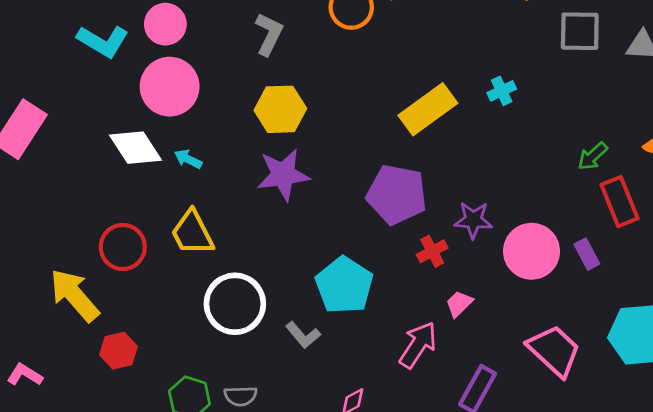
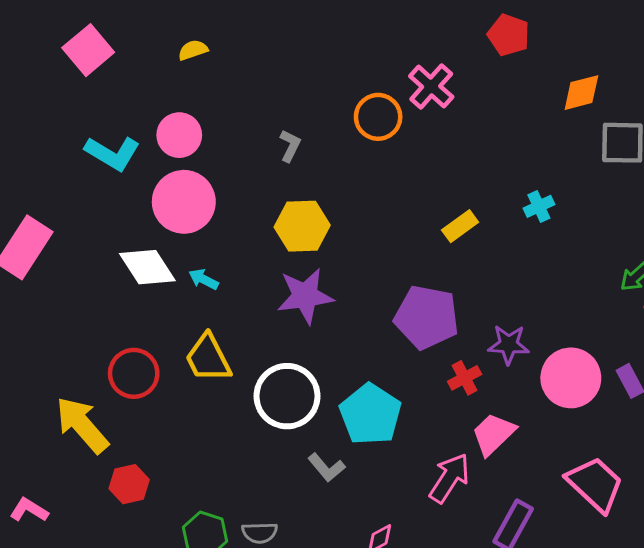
gray L-shape: (269, 34) -> (290, 146), size x0.7
yellow rectangle: (428, 109) -> (460, 226), size x0.6
white circle: (235, 304) -> (287, 396), moved
pink trapezoid: (459, 304) -> (493, 434), size x1.5

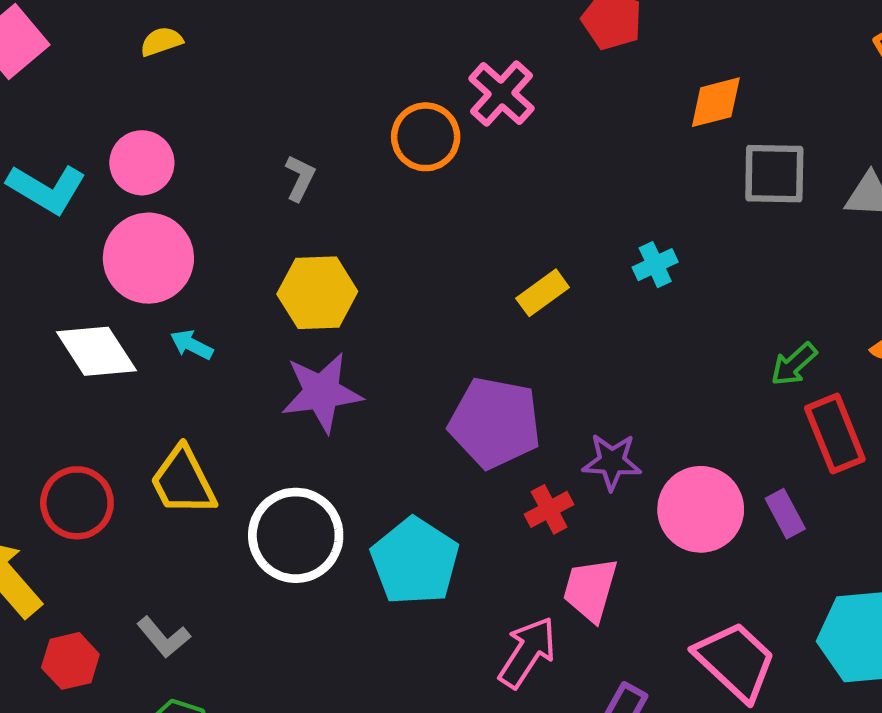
cyan arrow: (204, 279) -> (192, 345), moved
pink trapezoid: (493, 434) -> (590, 589), turned -30
gray L-shape: (326, 467) -> (164, 637), moved

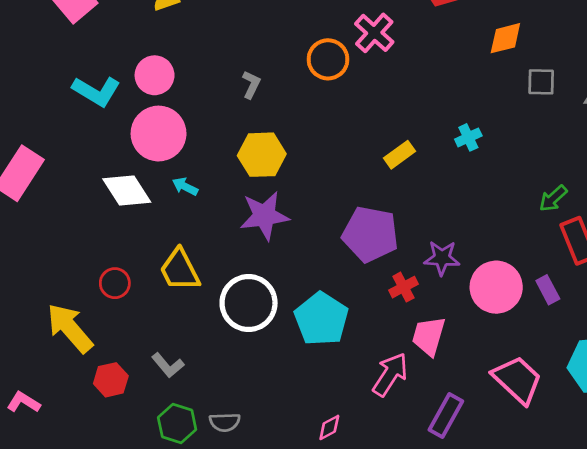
gray square: (774, 174) -> (541, 82), size x0.7
red circle: (77, 503) -> (115, 283), size x0.7

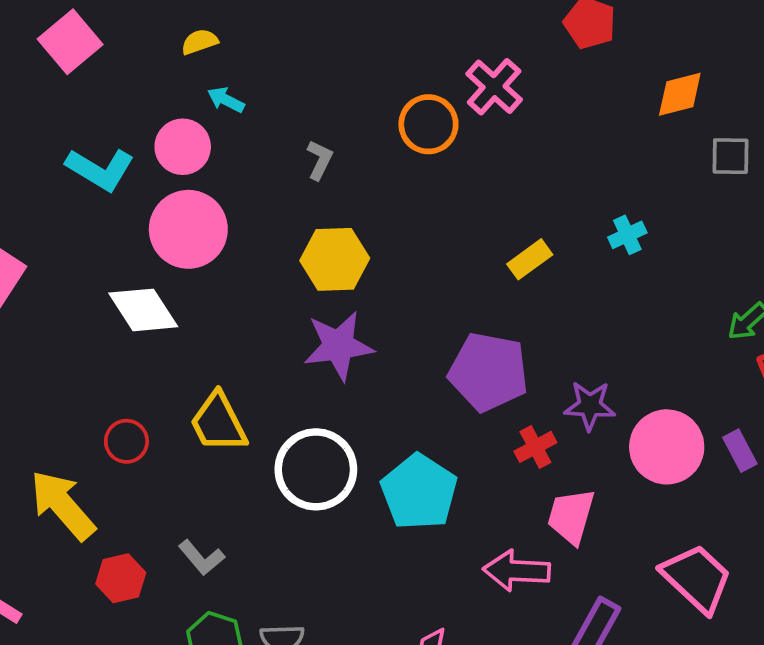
cyan arrow: (185, 186) -> (226, 100), moved
pink arrow: (390, 374) -> (517, 571), turned -120

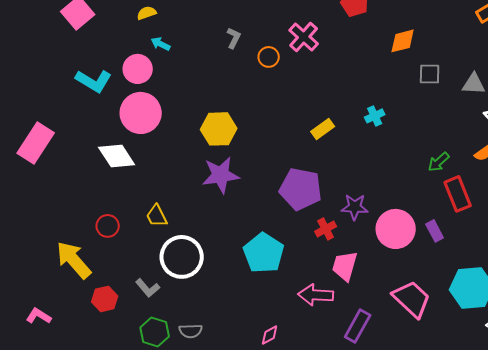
orange circle: (428, 124) -> (269, 57), size x0.7
gray L-shape: (320, 160) -> (234, 38), moved
yellow trapezoid: (218, 423) -> (157, 216), size x0.7
white circle: (316, 469) -> (182, 257), moved

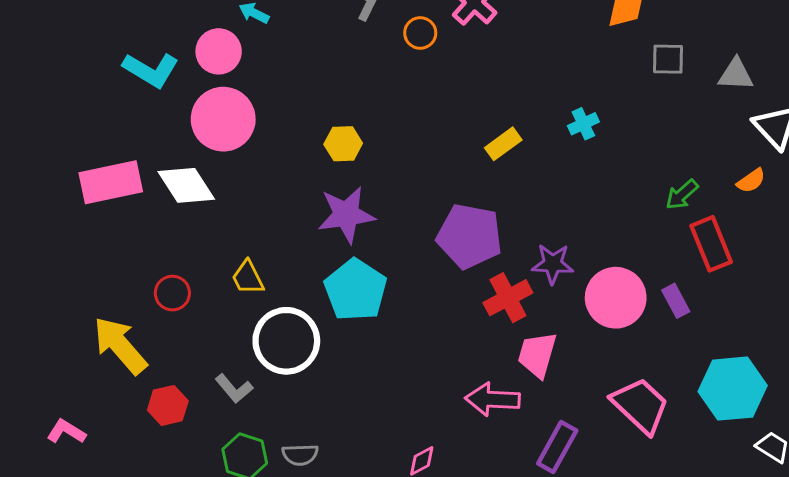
yellow hexagon: (219, 129) -> (343, 144), size x0.7
pink rectangle: (36, 143) -> (111, 182), moved, turned 45
red cross: (326, 229) -> (508, 298), size x1.4
cyan pentagon: (264, 253) -> (356, 290), moved

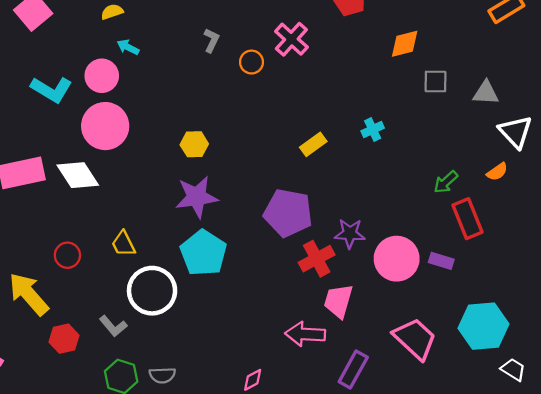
purple rectangle: (676, 301) -> (441, 261), turned -45

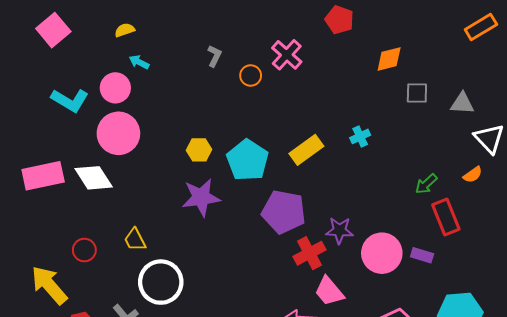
yellow rectangle: (313, 144) -> (306, 150), size x1.4
cyan pentagon: (203, 253) -> (248, 160), moved
pink trapezoid: (338, 301) -> (329, 291), turned -56

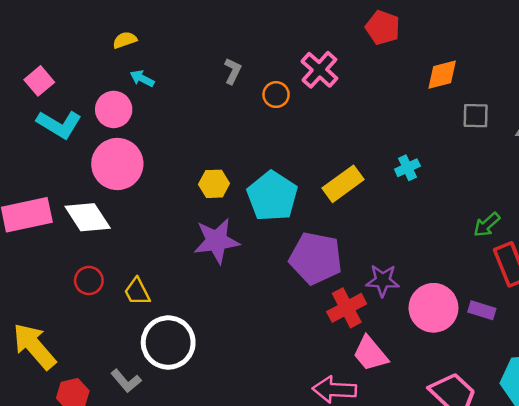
pink square: (53, 30) -> (39, 81), moved, size x0.7
red circle: (84, 250) -> (89, 281), moved

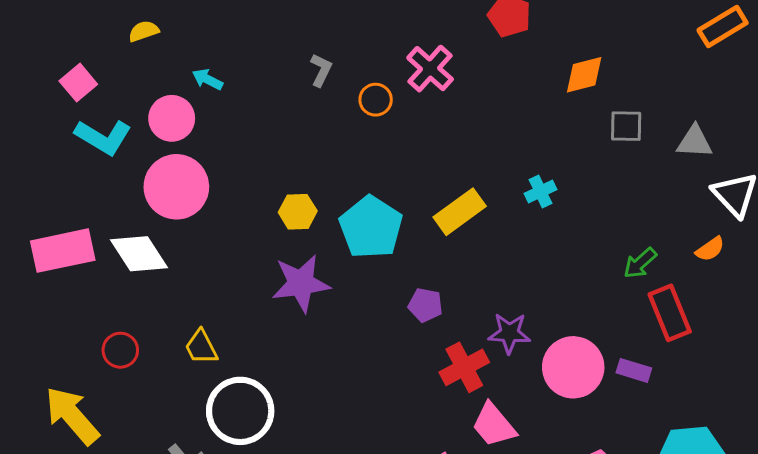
yellow semicircle: (125, 40) -> (144, 31), moved
purple pentagon: (316, 258) -> (425, 305), size x0.5
red circle: (89, 281) -> (120, 350), moved

